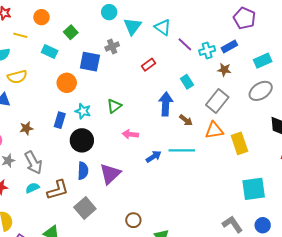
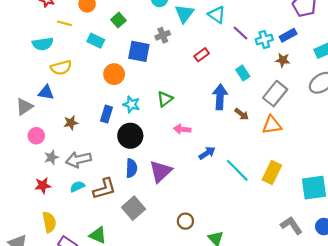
yellow rectangle: (239, 143) -> (272, 172), moved, turned 45
cyan line: (182, 150) -> (237, 170), moved, turned 45
gray arrow: (33, 163) -> (78, 160), turned 105

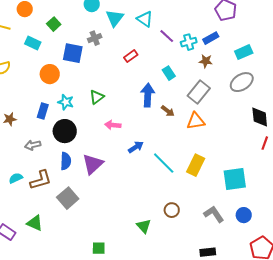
gray arrow: (78, 160) -> (33, 145), moved, size x0.7
brown circle: (185, 221) -> (172, 210), moved

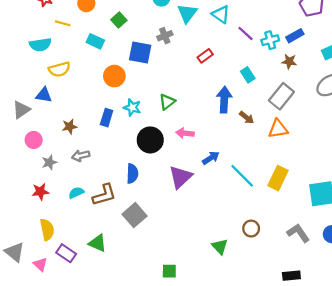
black circle: (65, 131) -> (150, 140), moved
gray arrow: (33, 145) -> (81, 156), moved
purple triangle: (93, 164) -> (180, 177), moved

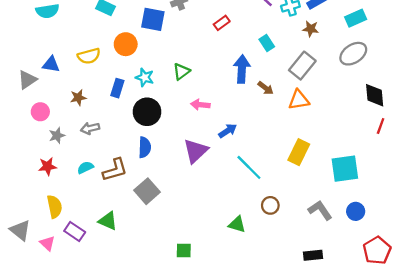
yellow semicircle: (59, 69) -> (89, 56), moved
black circle: (150, 140) -> (147, 112), moved
cyan line: (242, 176) -> (249, 167), moved
green triangle: (220, 246) -> (237, 224), turned -30

